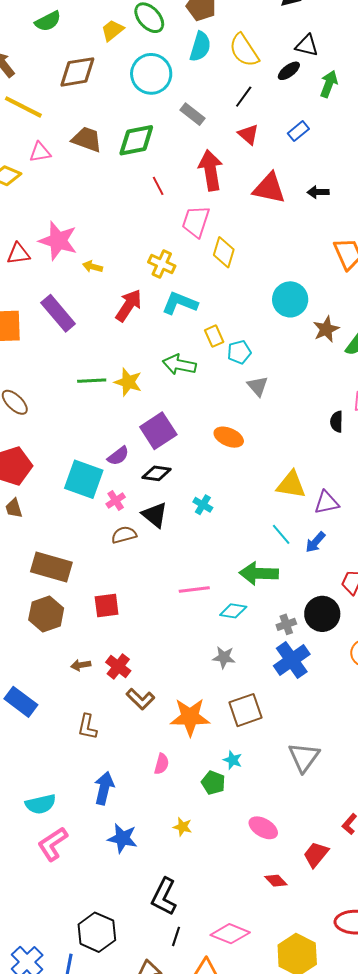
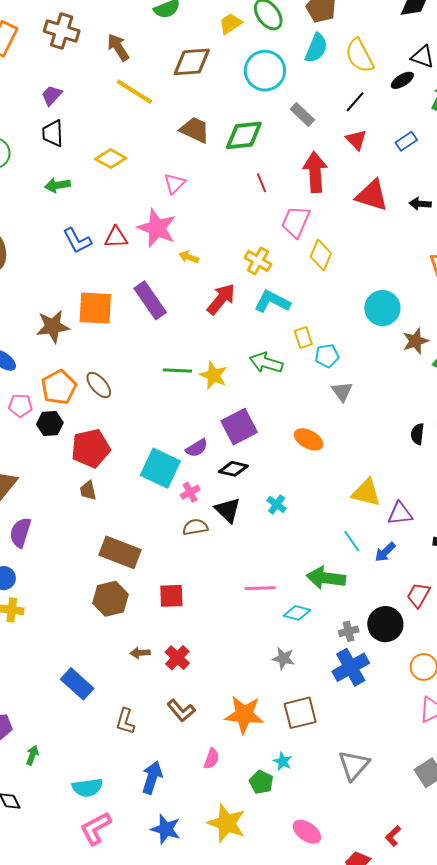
pink triangle: (40, 152) -> (174, 184), moved, turned -40
brown L-shape: (140, 699) -> (181, 711), moved
brown L-shape: (87, 727) -> (125, 721), moved
yellow star: (182, 827) -> (227, 823), size x2.0

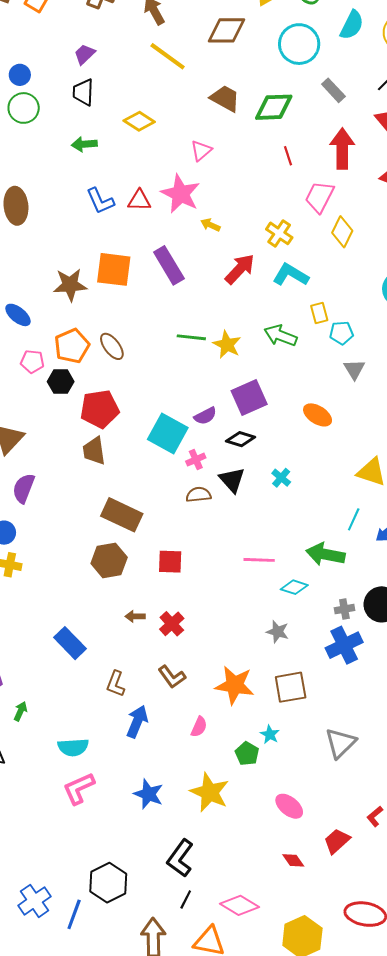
brown trapezoid: (88, 490) -> (94, 451), size x1.4
cyan line: (352, 541) -> (354, 519), turned 55
blue arrow: (152, 778) -> (137, 722), moved

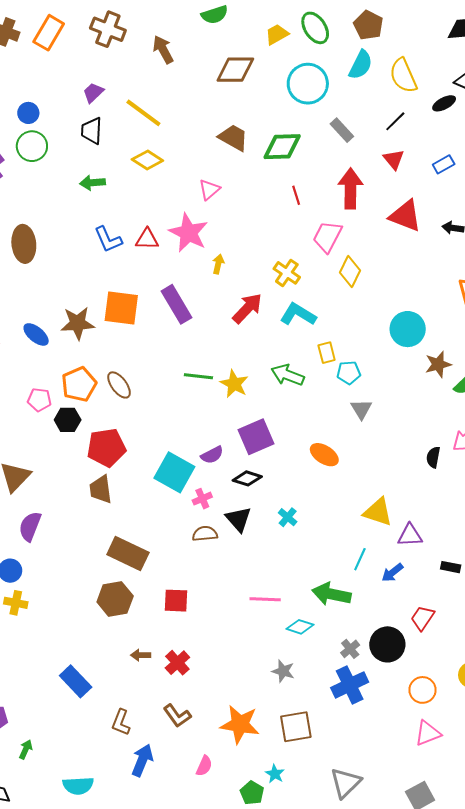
yellow line: (168, 56) -> (143, 113), moved
yellow arrow: (210, 225) -> (218, 264), turned 78
blue ellipse: (18, 315) -> (36, 334), moved
gray cross: (344, 609) -> (350, 649), turned -30

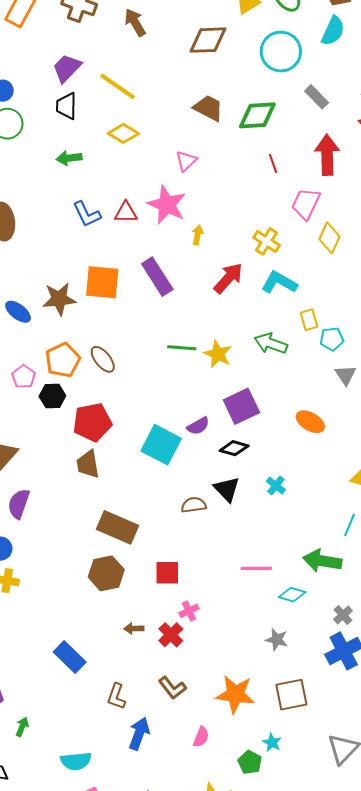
purple trapezoid: (93, 93) -> (67, 68), size x1.4
pink pentagon: (39, 400) -> (24, 377), turned 30
pink cross: (202, 499) -> (189, 611), moved

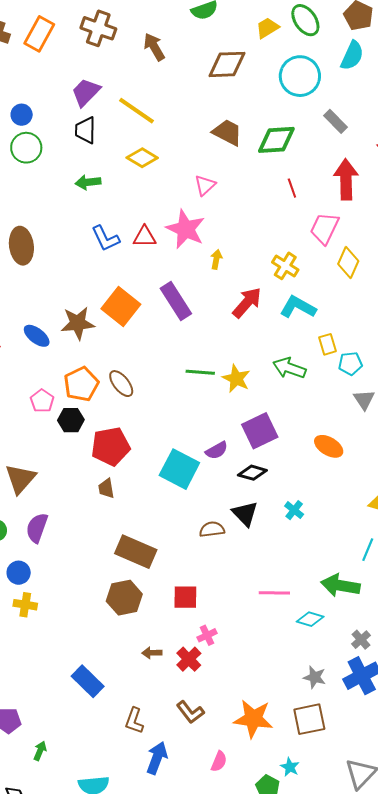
orange square: (102, 282) -> (121, 307), turned 33
brown trapezoid: (88, 464) -> (106, 488), size x0.7
gray star: (277, 640) -> (315, 677), moved

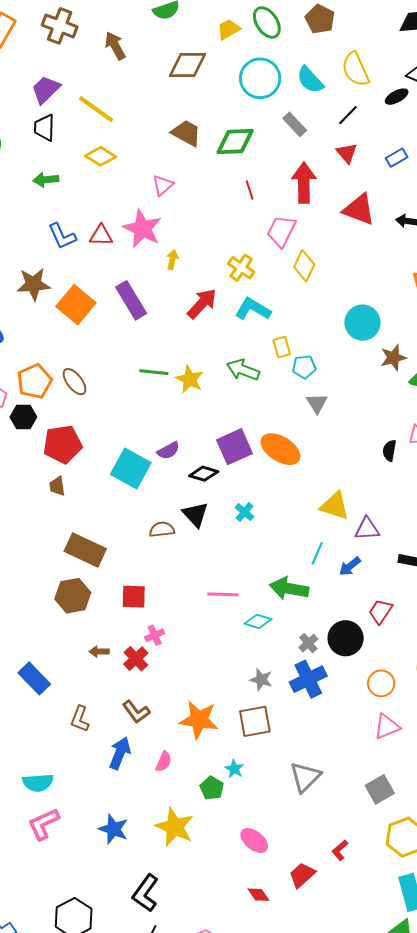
cyan semicircle: (352, 56) -> (310, 80), moved, turned 112
brown star: (78, 323) -> (34, 284), moved
purple square: (260, 431) -> (235, 447), moved
orange ellipse: (329, 446) -> (280, 449), size x1.4
blue arrow: (157, 758) -> (120, 753), moved

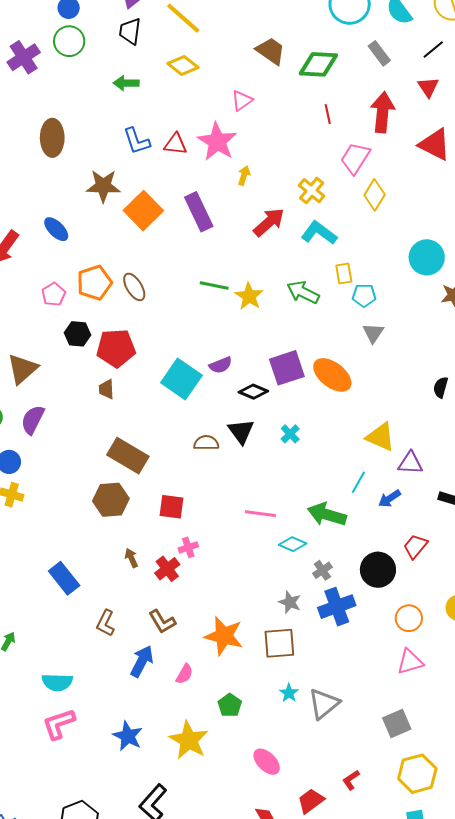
black hexagon: (23, 417) -> (78, 334), moved
gray cross: (308, 643) -> (322, 570), moved
brown arrow: (99, 652) -> (131, 558), turned 60
cyan star: (234, 769) -> (289, 693), moved

